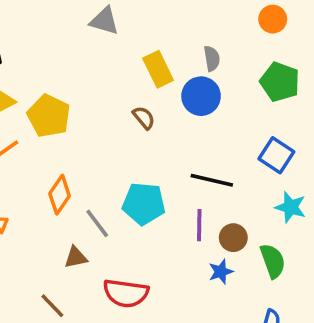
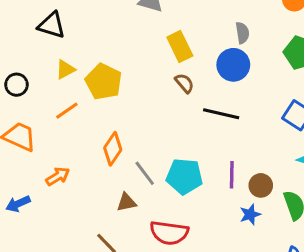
yellow rectangle: (158, 69) -> (180, 47), moved
black line: (212, 180) -> (221, 114), moved
cyan pentagon: (144, 204) -> (184, 176), moved

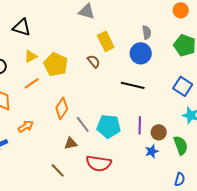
brown semicircle: (184, 83) -> (94, 61), moved

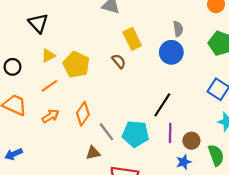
black triangle: (22, 27) -> (38, 23), turned 30
black line: (133, 85) -> (162, 105), moved, turned -70
orange arrow: (26, 126) -> (51, 116), moved

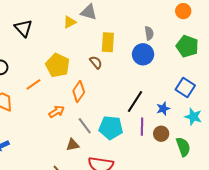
yellow rectangle: (132, 39) -> (108, 42), turned 30
yellow triangle: (48, 56) -> (70, 22), moved
orange diamond: (83, 114) -> (79, 91), moved
orange arrow: (51, 116) -> (57, 112), moved
blue star: (184, 162) -> (163, 109), moved

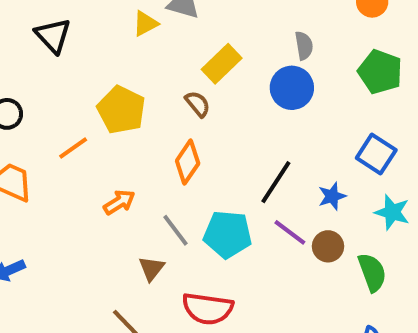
yellow rectangle: (108, 42) -> (222, 64), turned 42
orange diamond: (79, 91) -> (188, 162), moved
purple line: (142, 127) -> (290, 232), turned -54
brown triangle: (73, 145) -> (151, 268), turned -40

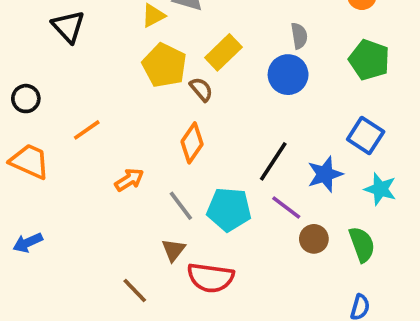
yellow pentagon: (121, 110) -> (164, 65), moved
blue star: (332, 196) -> (325, 174), size x1.4
brown circle: (328, 246) -> (314, 239), moved
brown triangle: (151, 268) -> (174, 250), moved

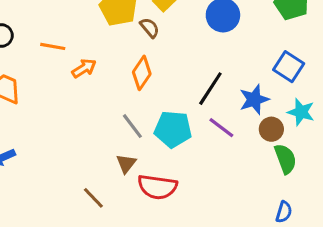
orange line: (87, 130) -> (53, 46), moved, turned 45
orange arrow: (129, 180) -> (84, 68), moved
brown circle: (314, 239) -> (271, 129), moved

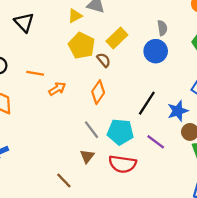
purple line: (221, 128) -> (156, 142), moved
red semicircle: (157, 187) -> (122, 164), moved

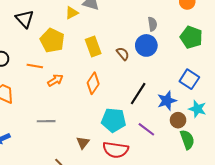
yellow rectangle: (117, 38) -> (93, 46), moved, turned -66
yellow pentagon: (82, 46) -> (52, 40), moved
brown semicircle: (104, 60) -> (123, 54), moved
gray line: (92, 130) -> (46, 121), moved, turned -54

